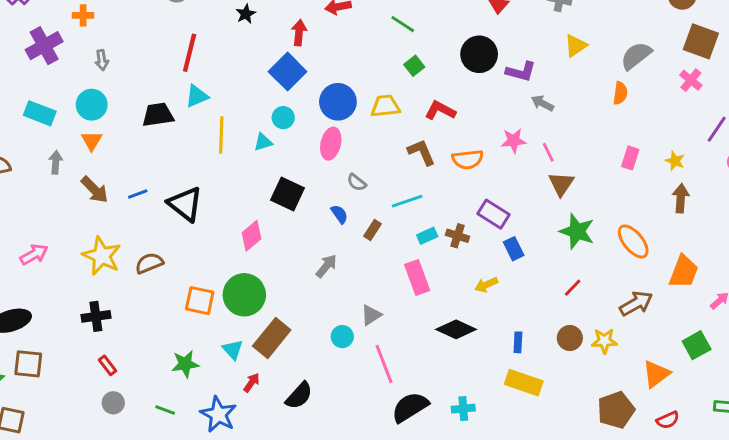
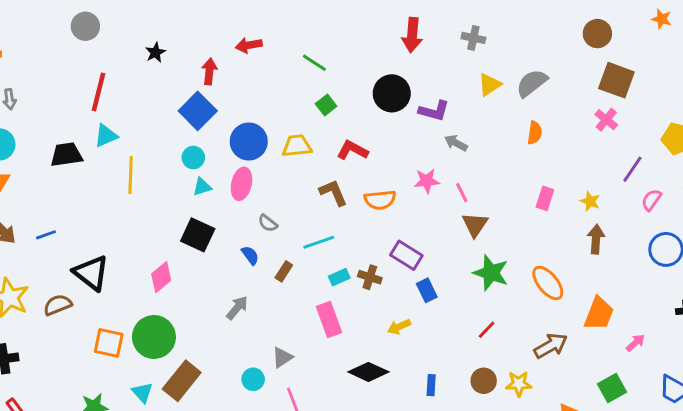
gray semicircle: (636, 56) -> (532, 83), moved
cyan triangle: (263, 142) -> (202, 187), moved
black triangle: (185, 204) -> (91, 273), moved

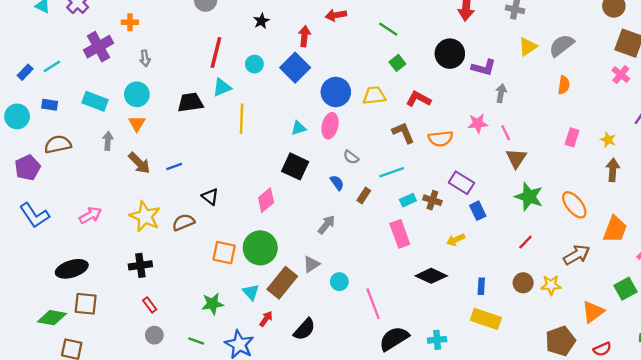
gray arrow: (456, 143) -> (501, 93), turned 72
cyan circle: (193, 158) -> (254, 64), moved
black triangle: (91, 273) -> (210, 197), size x0.6
gray triangle: (282, 357) -> (311, 264), moved

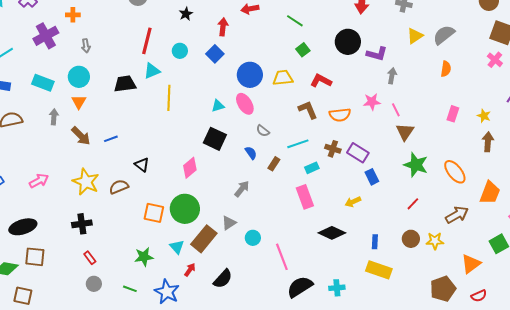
blue square: (295, 68) -> (215, 54), size x0.7
pink ellipse: (330, 126) -> (245, 104), turned -45
brown cross: (432, 200) -> (333, 149), moved

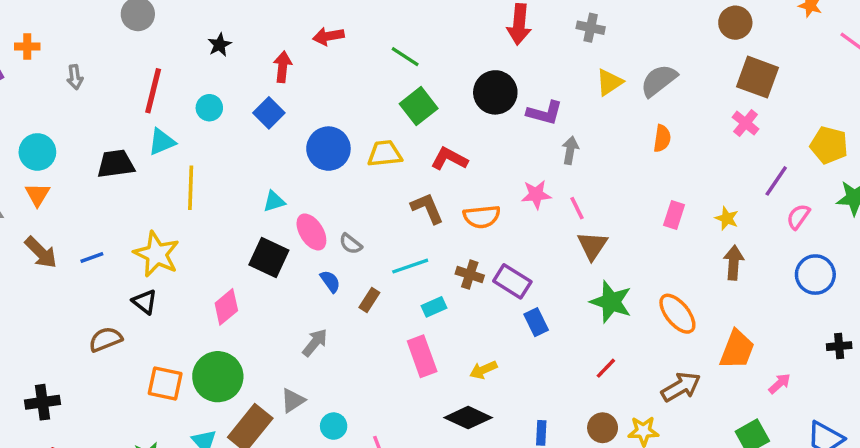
gray arrow: (86, 46) -> (75, 77), moved
green square: (303, 50) -> (419, 106), size x1.5
pink ellipse: (245, 104) -> (311, 232), moved
yellow star: (86, 182) -> (157, 254), moved
yellow arrow: (353, 202) -> (483, 370), moved

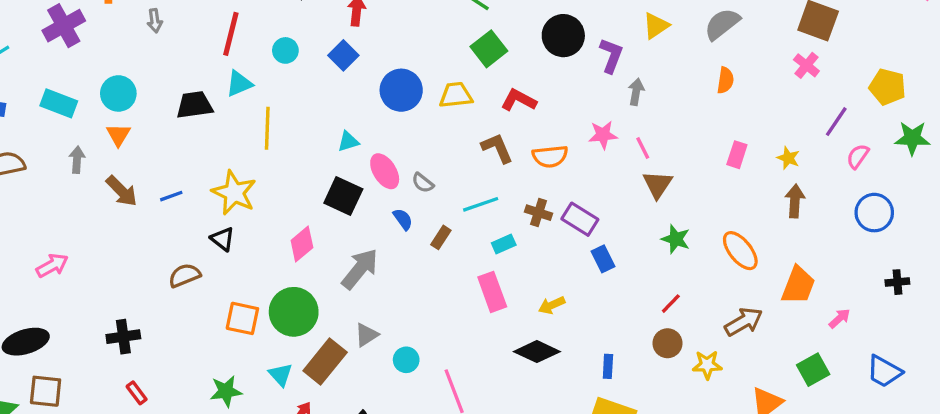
yellow triangle: (609, 82) -> (656, 26), moved
purple L-shape: (545, 113) -> (611, 55), turned -84
green star: (611, 302) -> (676, 239), size x0.7
gray arrow: (315, 343) -> (360, 269), moved, size x1.5
brown circle: (603, 428) -> (667, 343), moved

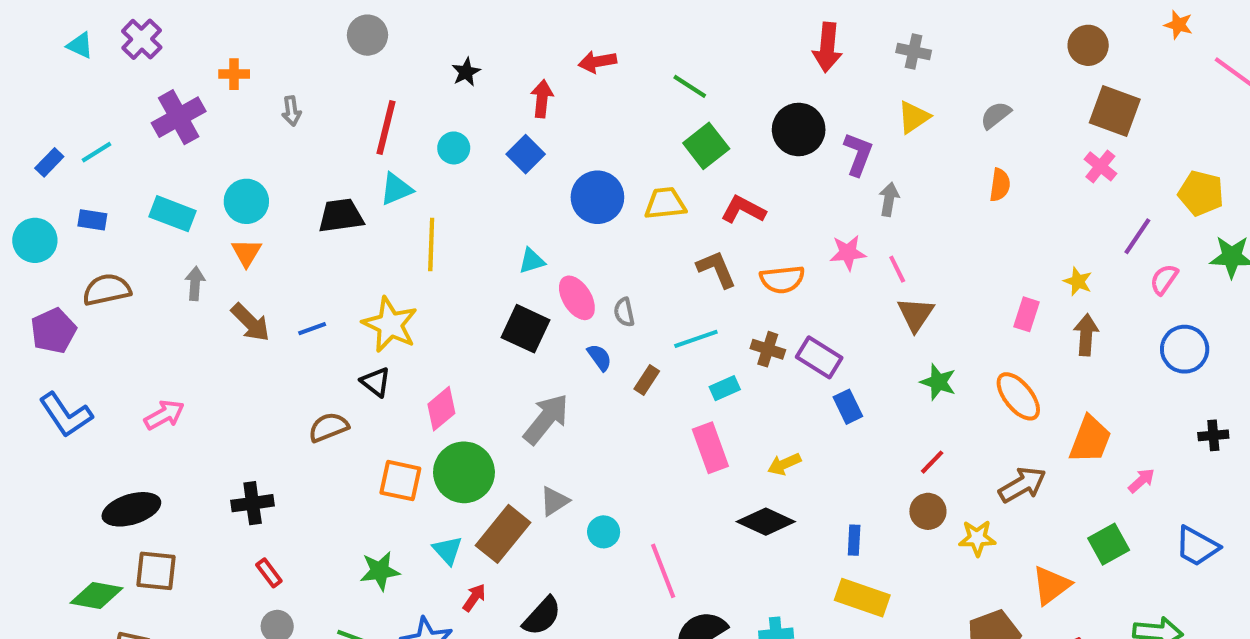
gray semicircle: (722, 24) -> (996, 115), size x0.7
pink rectangle: (737, 155) -> (1027, 314), moved
gray semicircle: (423, 183) -> (624, 312), turned 40
pink diamond: (302, 244) -> (441, 409), moved

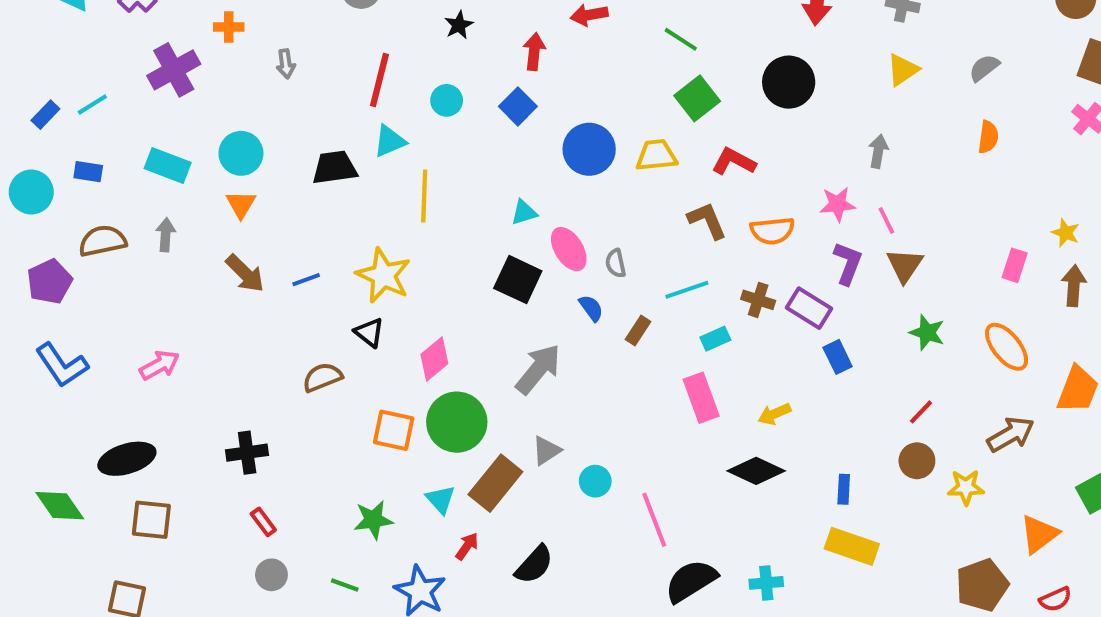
purple L-shape: (858, 154) -> (848, 263), moved
gray arrow: (195, 283) -> (166, 235), moved
green diamond: (96, 596) -> (60, 506), moved, turned 45

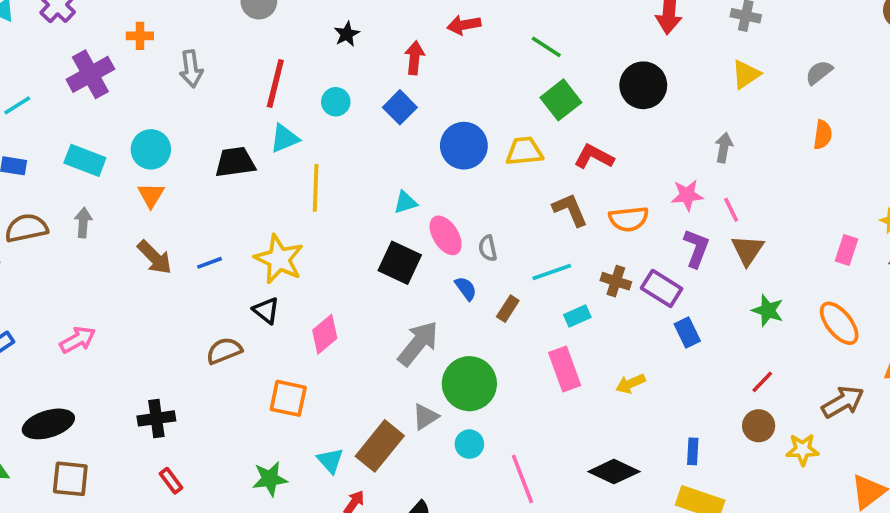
gray arrow: (286, 64) -> (191, 69), size x1.4
green circle: (457, 422) -> (469, 384), moved
black diamond: (756, 471) -> (614, 472), moved

